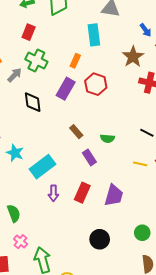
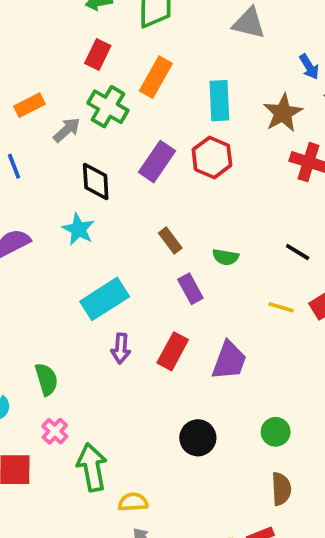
cyan rectangle: (94, 35) -> (219, 101), moved
orange rectangle: (75, 61) -> (156, 77), moved, size x1.5
cyan star: (15, 153) -> (79, 229), moved

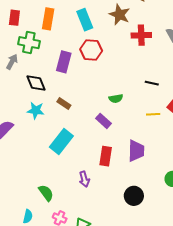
brown rectangle: (170, 240) -> (64, 103), moved
purple arrow: (121, 348) -> (84, 179), moved

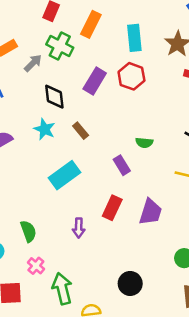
black circle: (134, 196) -> (130, 283), moved

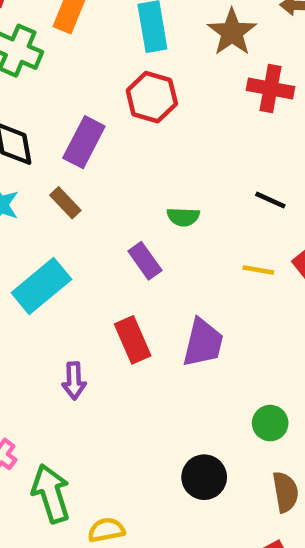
purple rectangle: (95, 81) -> (84, 142), moved
red rectangle: (112, 208) -> (133, 340), turned -45
black circle: (130, 283) -> (204, 477), moved

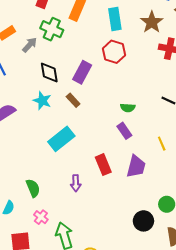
purple rectangle: (145, 261) -> (124, 131), moved
yellow line: (258, 270) -> (162, 144), moved, turned 56
black circle: (204, 477) -> (143, 221), moved

